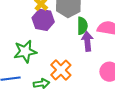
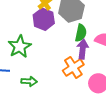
green star: (25, 51) -> (20, 47), turned -30
orange cross: (61, 70) -> (73, 67), moved

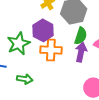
purple hexagon: (44, 19) -> (43, 30), moved
orange cross: (73, 67) -> (51, 50), moved, turned 30

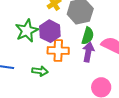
green star: (19, 44) -> (27, 31), moved
green arrow: (25, 79) -> (40, 71), moved

